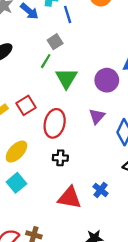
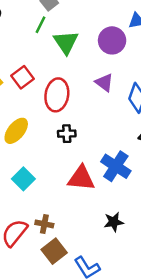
purple triangle: (97, 116) -> (104, 83), turned -30
cyan square: (16, 183) -> (23, 179), moved
blue cross: (101, 190) -> (116, 166), size x1.6

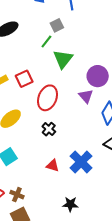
purple circle: (112, 40) -> (98, 76), moved
black cross: (67, 134) -> (49, 129), turned 32
red triangle: (81, 178) -> (53, 166), size x0.6

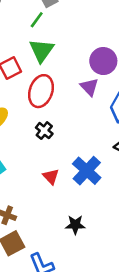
green triangle: (63, 59) -> (42, 50), moved
red triangle: (53, 166) -> (51, 177), turned 32

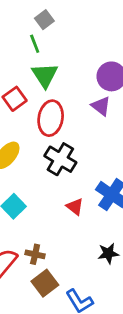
green line: (37, 20) -> (35, 44), turned -48
black cross: (44, 131) -> (60, 159), size x1.6

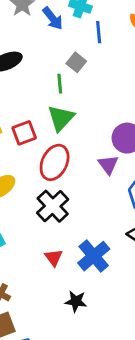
gray square: (44, 20) -> (76, 62), turned -30
black star: (108, 253) -> (76, 301), moved

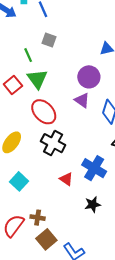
gray square: (76, 62) -> (49, 40), moved
red square: (24, 133) -> (13, 85), moved
red ellipse: (55, 162) -> (44, 112), turned -50

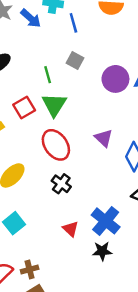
purple circle: (89, 77) -> (115, 79), moved
black cross: (53, 143) -> (61, 184), size x0.7
black star: (93, 204) -> (102, 251), moved
brown cross: (38, 218) -> (30, 269), turned -32

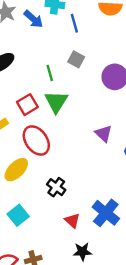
red ellipse: (56, 145) -> (36, 140), moved
black cross: (61, 184) -> (56, 187), moved
black star: (102, 251) -> (82, 252), moved

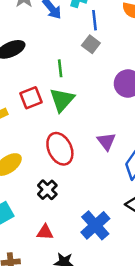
gray square: (76, 59) -> (91, 44), moved
red ellipse: (36, 140) -> (60, 149), moved
red triangle: (72, 221) -> (45, 232), moved, turned -49

